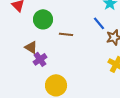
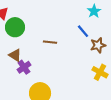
green circle: (43, 19) -> (15, 27), moved

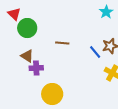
blue line: (83, 31) -> (95, 52), moved
purple cross: (24, 67) -> (36, 68), turned 32

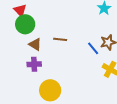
red triangle: (14, 14) -> (20, 10), moved
brown triangle: (27, 56) -> (35, 44), moved

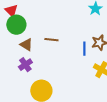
blue line: (93, 48) -> (84, 49), turned 40
purple cross: (34, 64) -> (25, 65), turned -32

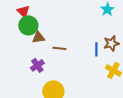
brown line: (51, 40) -> (59, 48), moved
brown triangle: (26, 45) -> (38, 37), moved, turned -40

